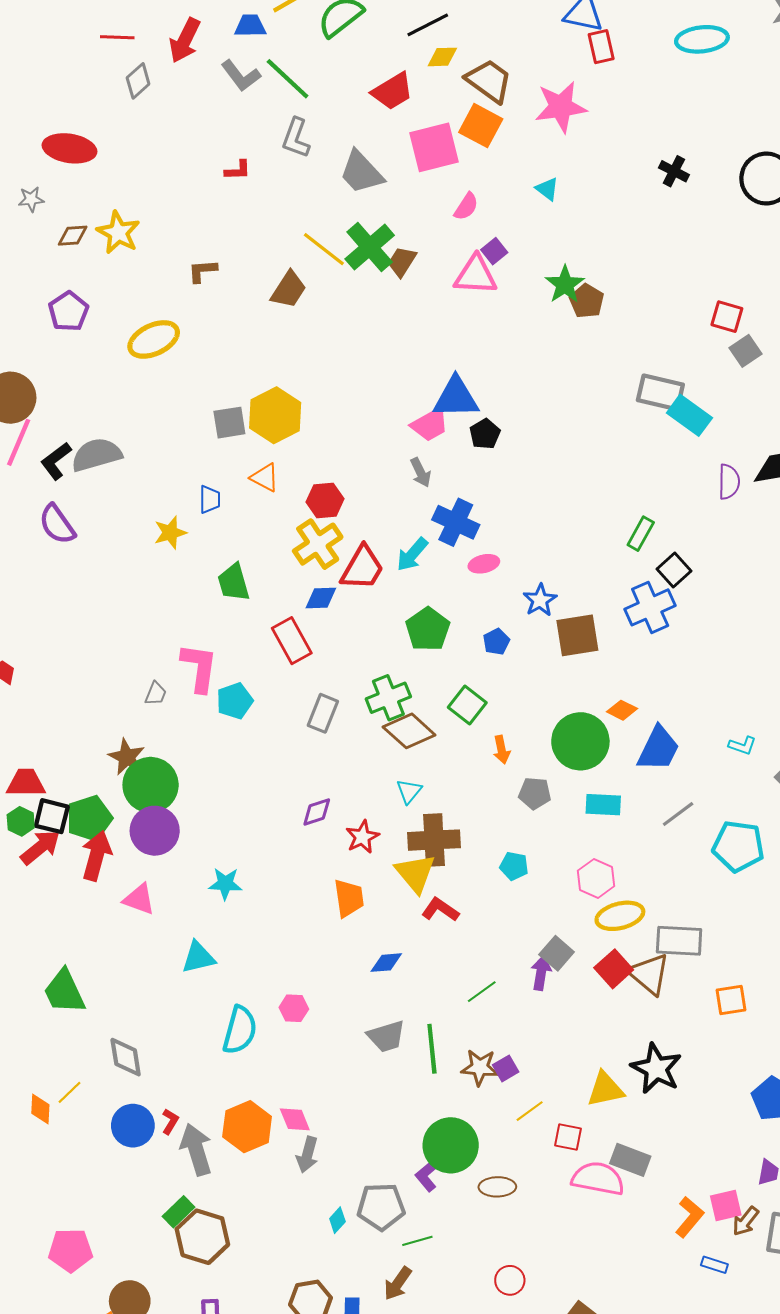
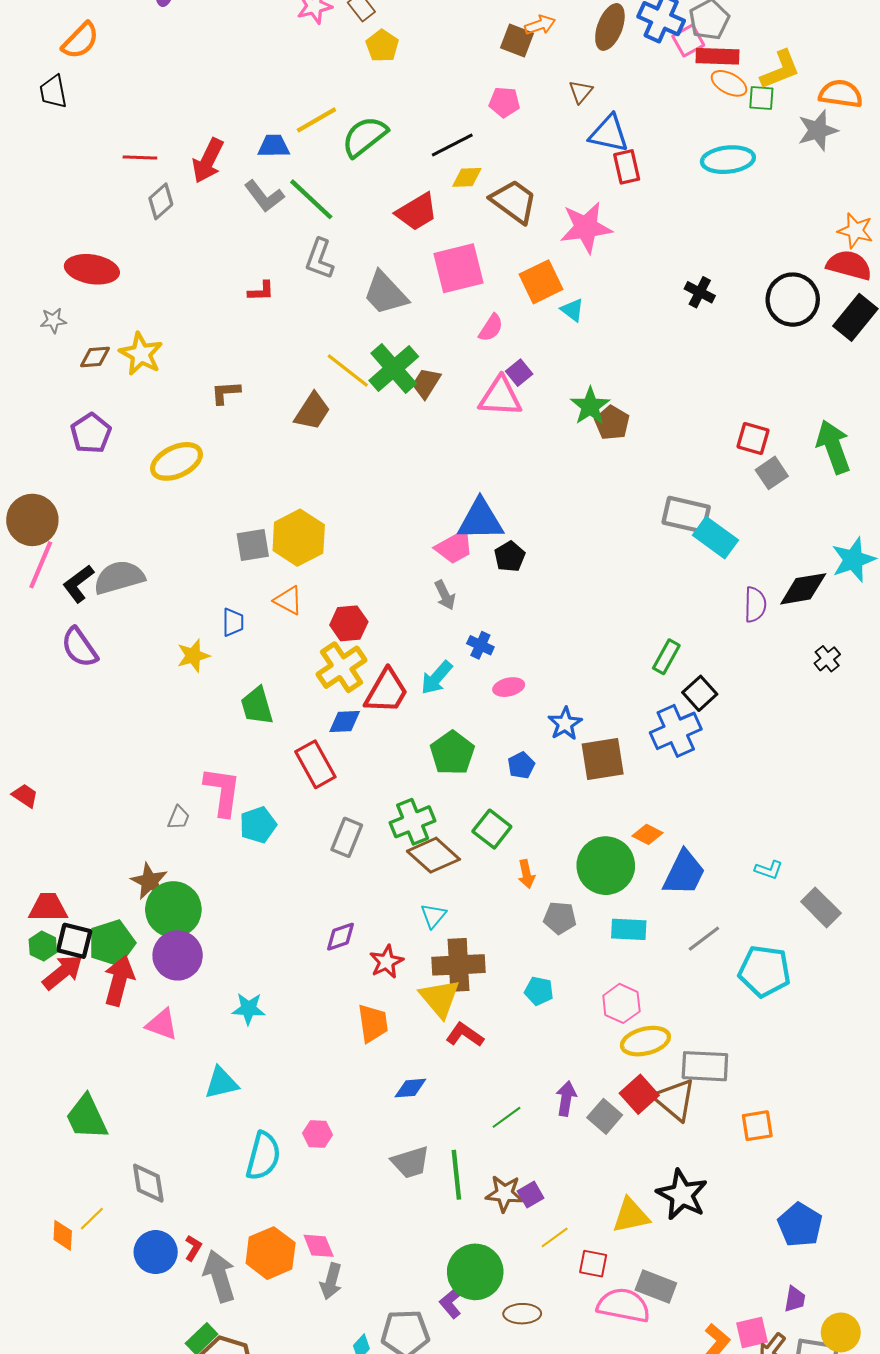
orange square: (481, 126) -> (541, 282), moved, turned 36
blue cross: (456, 522) -> (480, 645), size x0.6
gray square: (557, 953) -> (605, 1116), moved

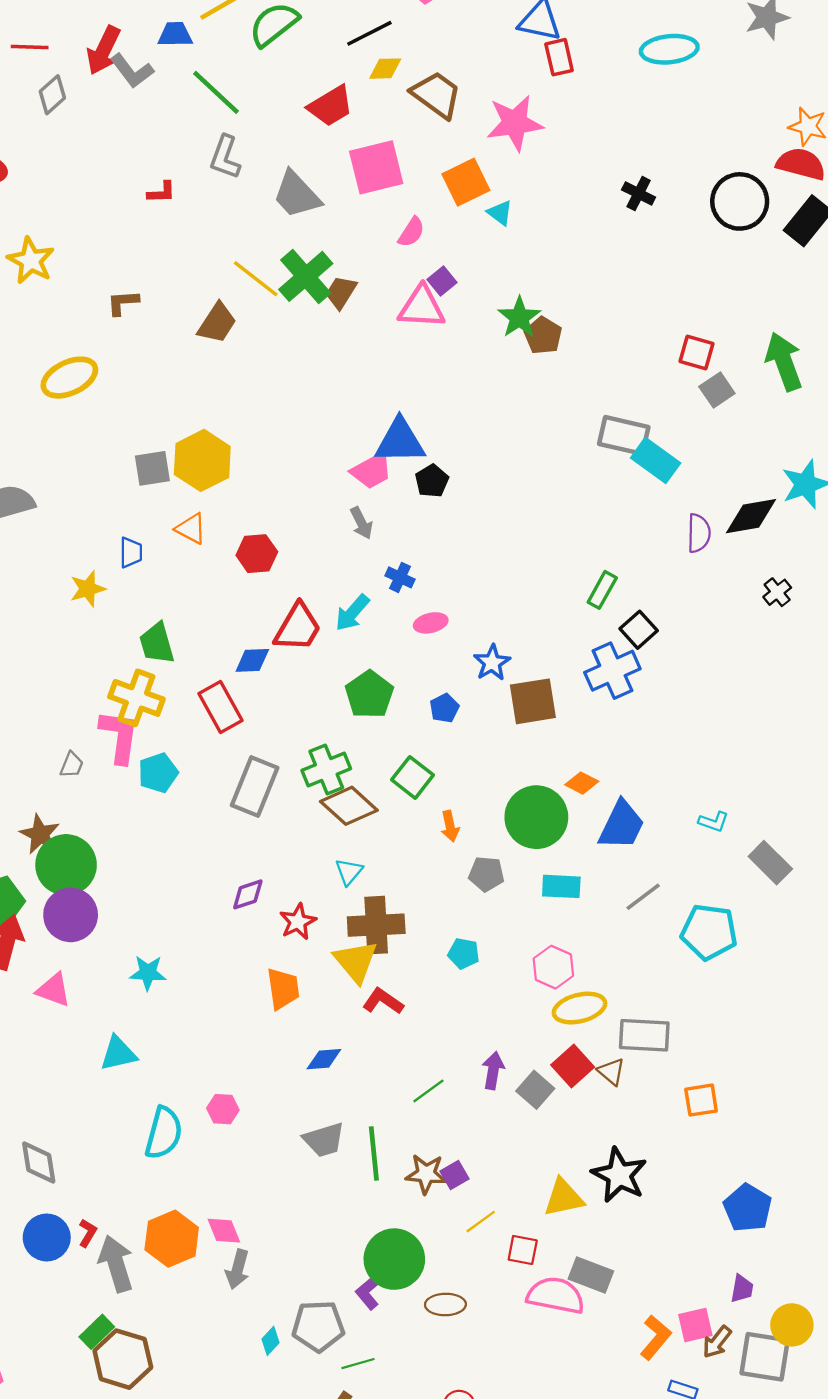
gray L-shape: (264, 196) -> (132, 71), moved
yellow cross: (342, 667) -> (136, 698), moved, turned -36
gray rectangle: (347, 837) -> (255, 786), size x1.4
brown triangle: (675, 1100) -> (611, 1072), size x0.6

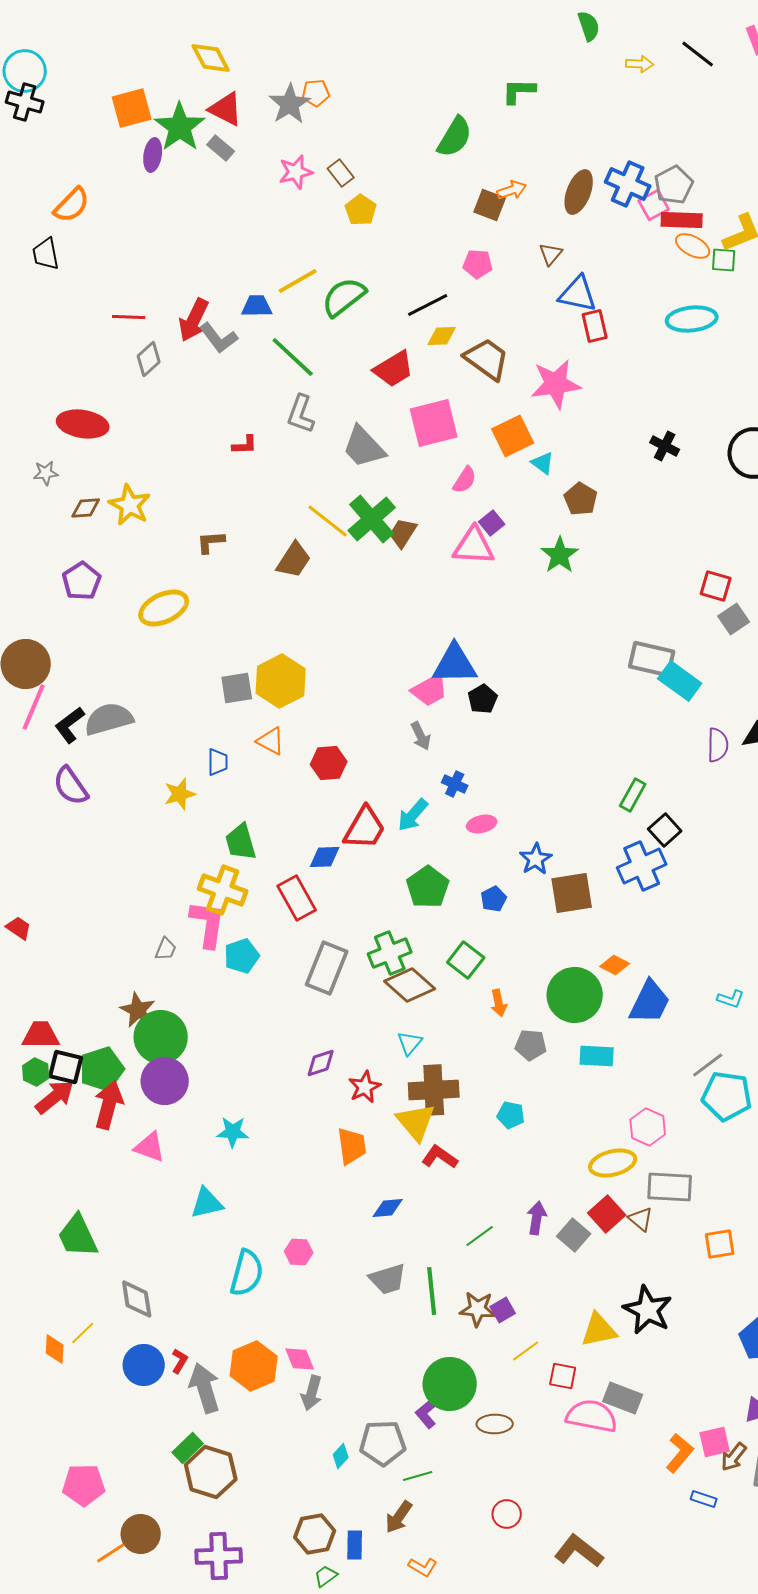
brown pentagon: (543, 336) -> (581, 499), moved
gray line: (643, 897) -> (708, 1065), moved
pink hexagon: (553, 967) -> (648, 1127), moved

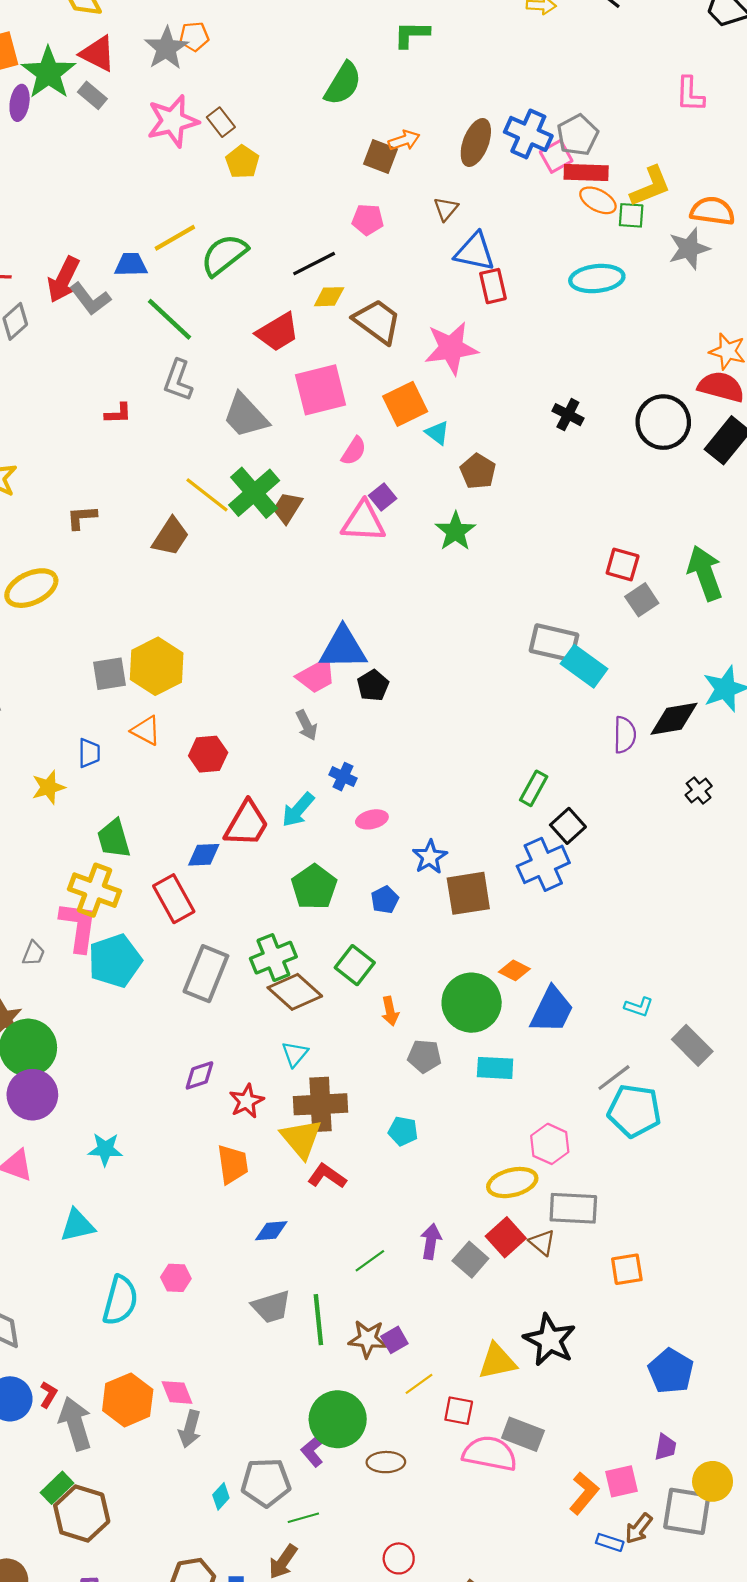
pink star: (296, 172) -> (173, 121), size x1.4
cyan pentagon: (242, 956) -> (115, 961), size x1.4
brown arrow: (734, 1457) -> (639, 1528), moved

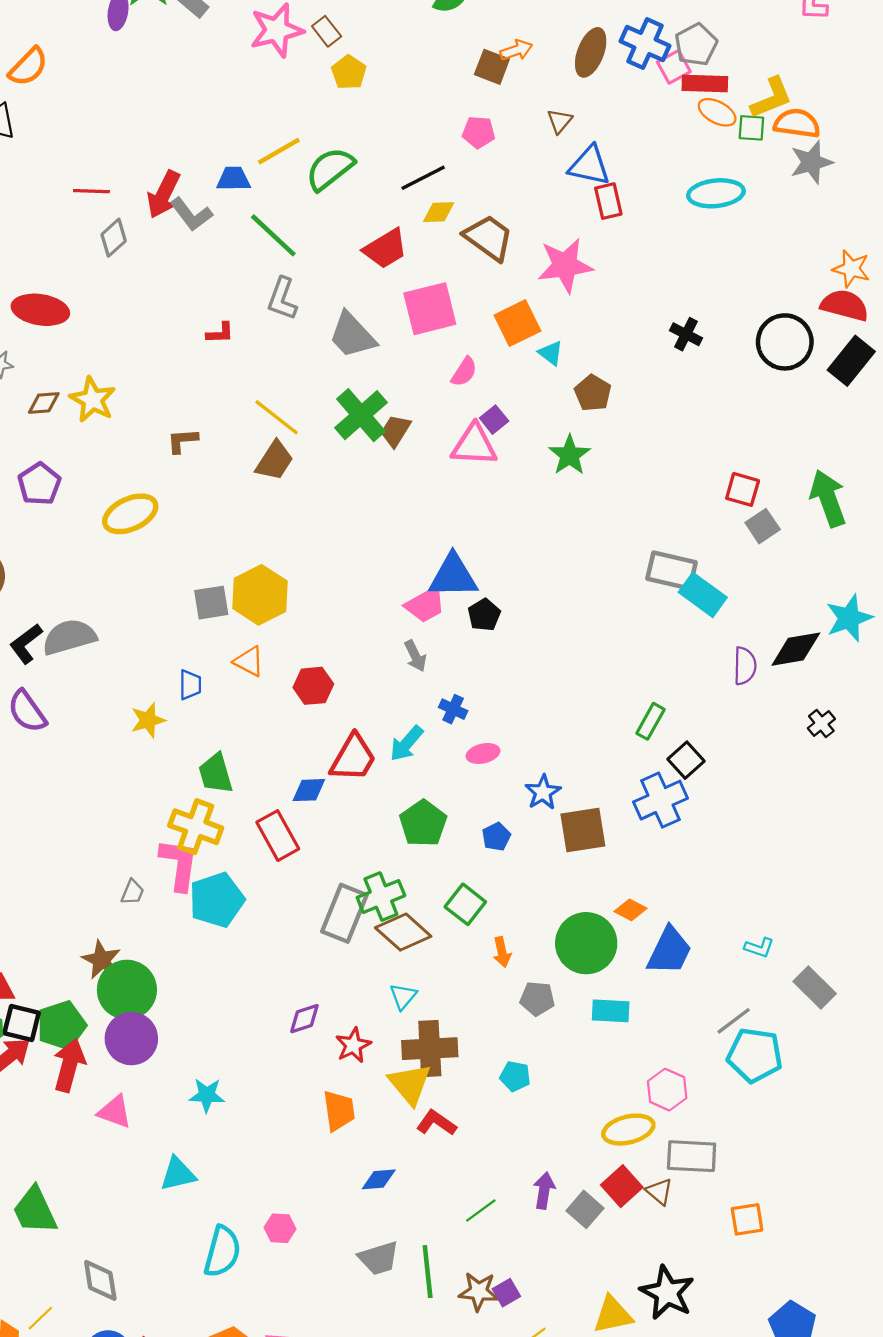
orange semicircle: (713, 211) -> (797, 123), moved
yellow line: (207, 495) -> (277, 417), moved
gray rectangle: (206, 974) -> (344, 913), moved

